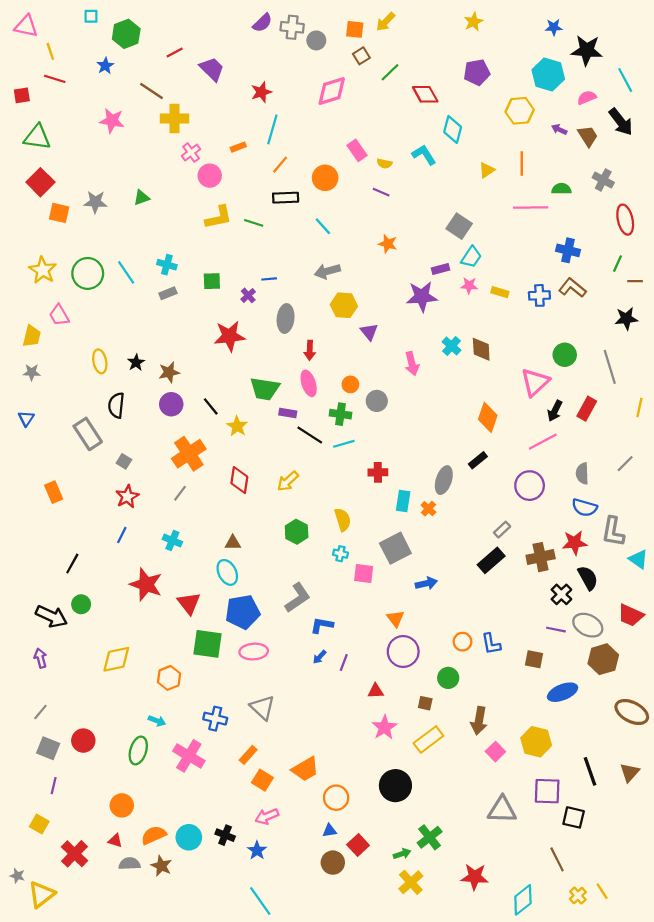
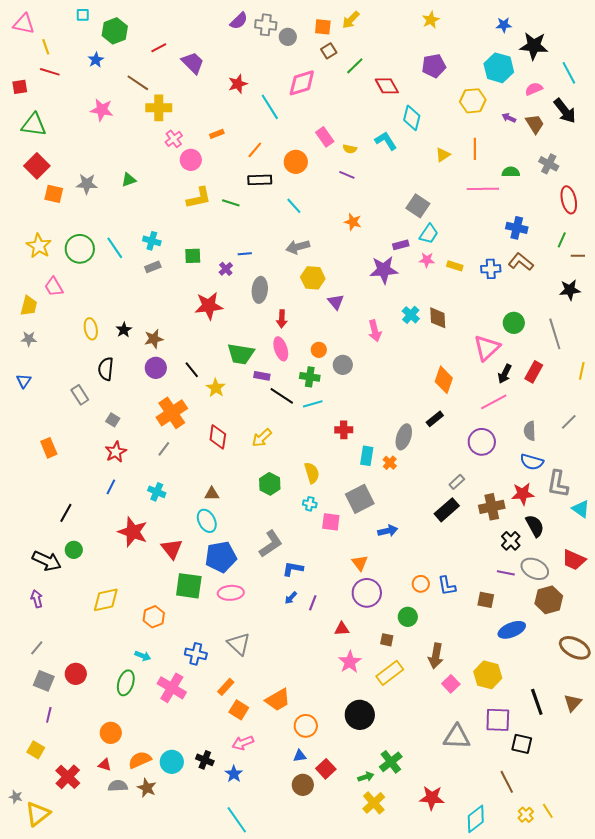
cyan line: (272, 129) -> (270, 107), moved, turned -48
gray rectangle: (88, 434) -> (80, 395), size x0.7

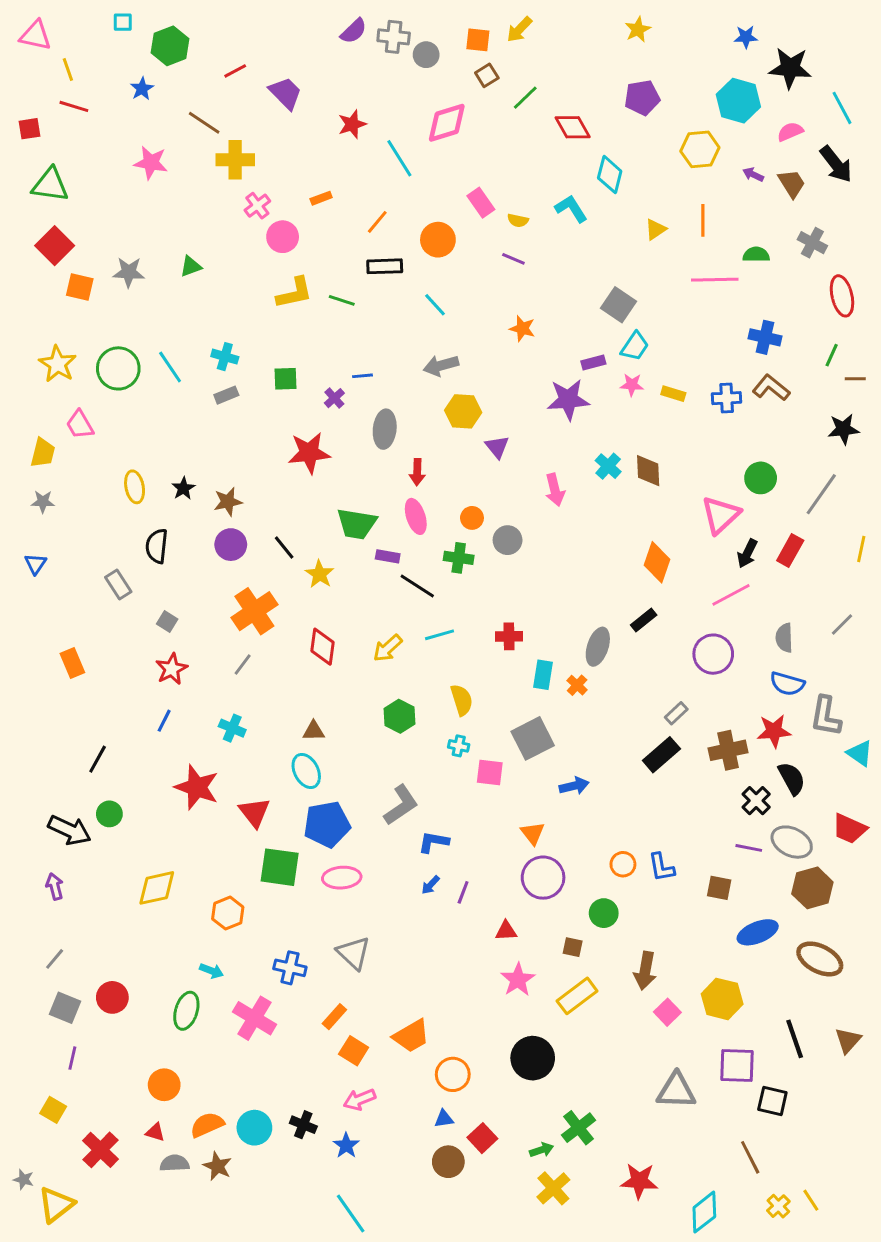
gray line: (555, 334) -> (821, 494), turned 52
cyan line: (313, 404) -> (439, 635), moved
brown ellipse: (575, 648) -> (820, 959), moved

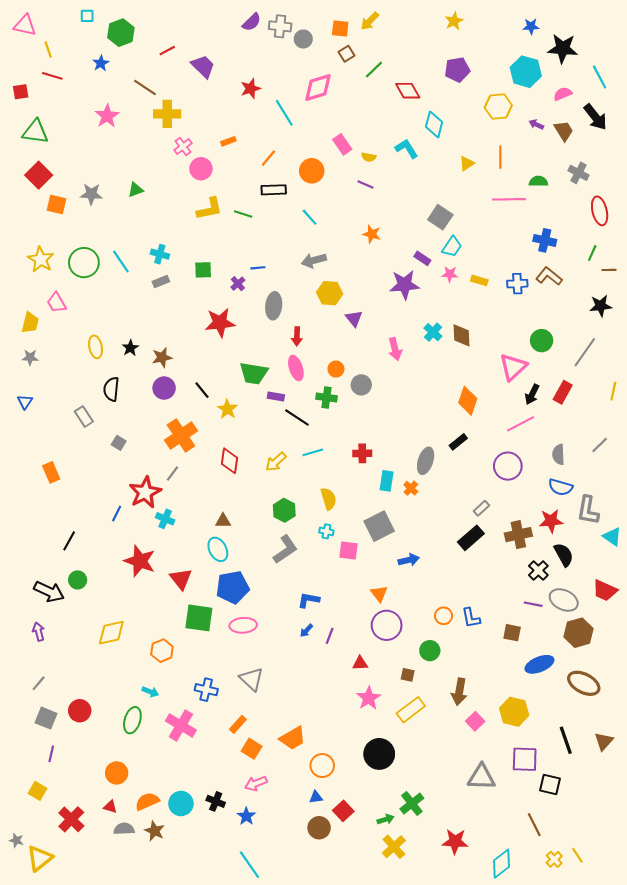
pink star: (151, 163) -> (107, 116), turned 30
purple rectangle: (593, 363) -> (422, 258), turned 49
red star: (172, 669) -> (145, 492), moved, size x1.4
gray L-shape: (401, 805) -> (285, 549), moved

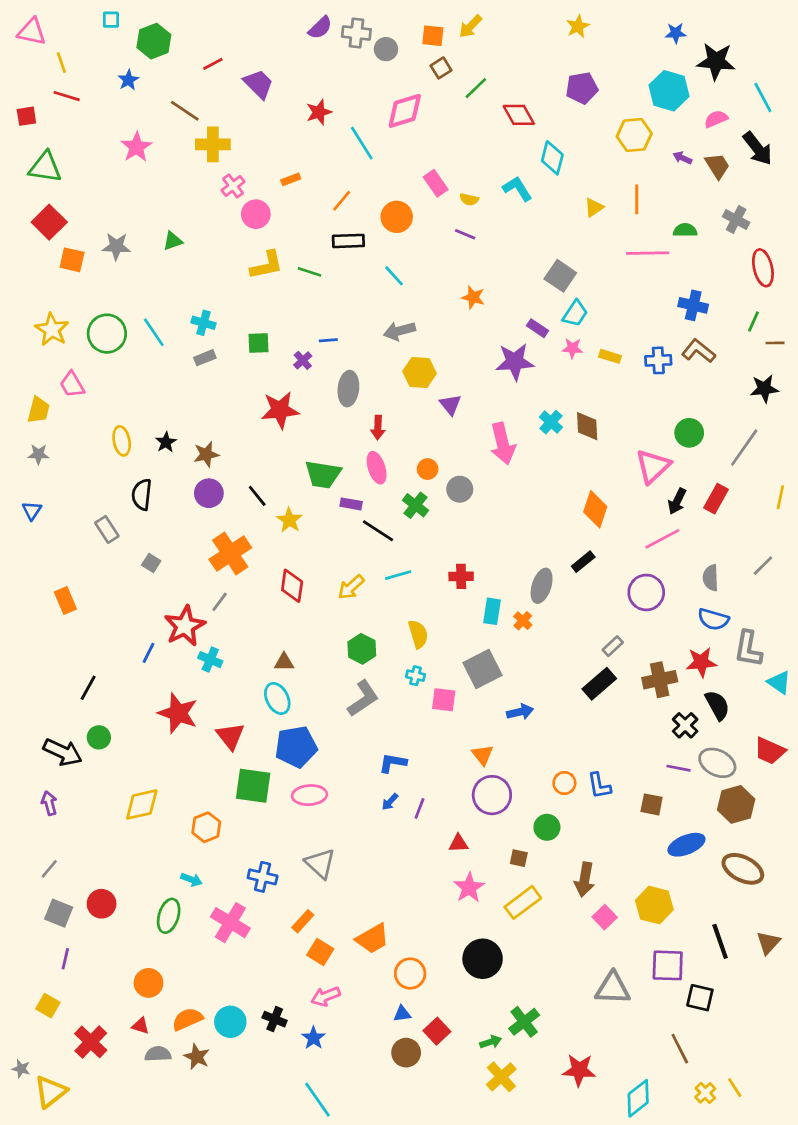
pink arrow: (395, 349) -> (503, 444), size x1.4
green cross: (326, 398) -> (415, 505), turned 30

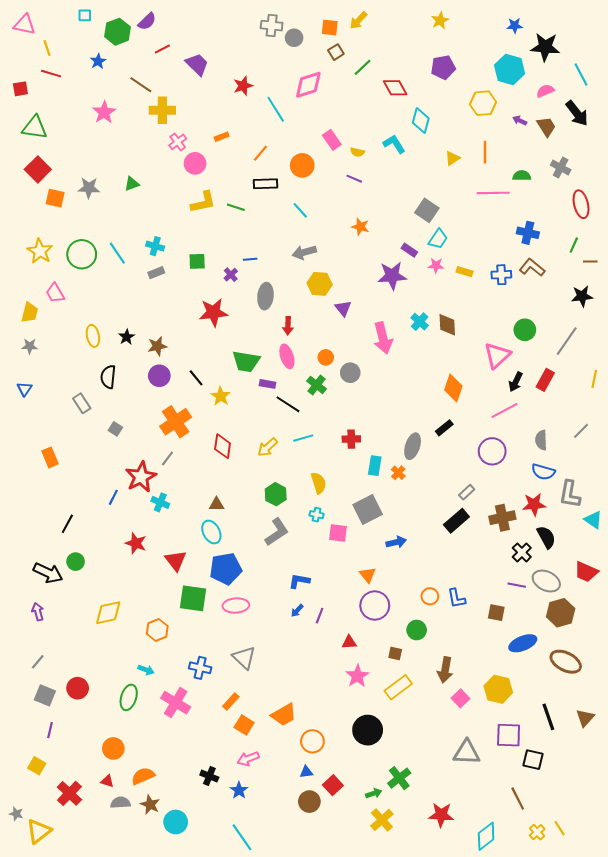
purple semicircle: (320, 28) -> (147, 21), moved
red star: (178, 713) -> (136, 543), size x0.7
cyan circle: (230, 1022) -> (176, 822), moved

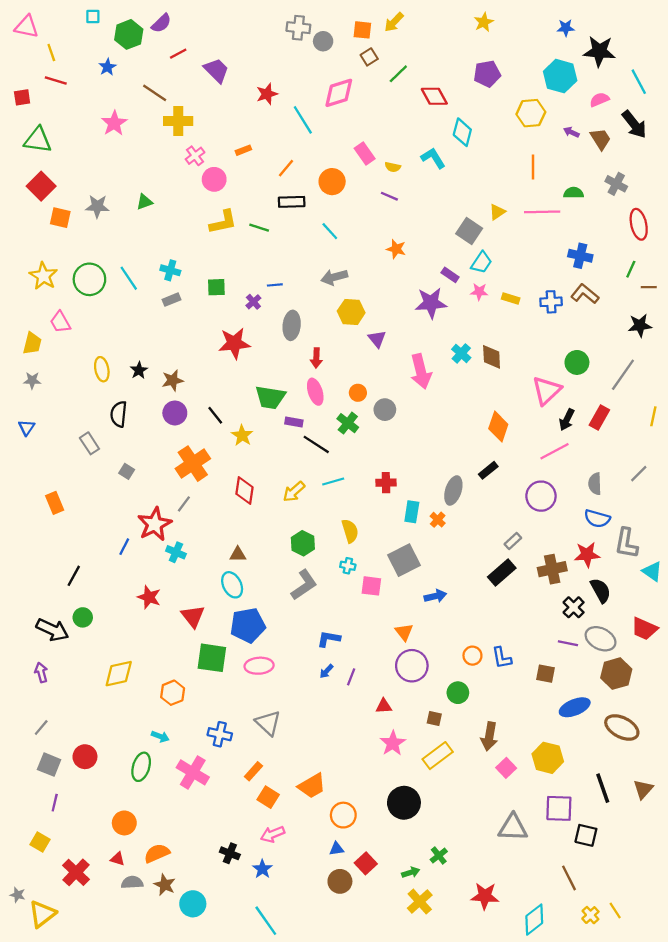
yellow triangle: (452, 158) -> (497, 212), moved
green cross: (399, 778) -> (439, 856), size x0.7

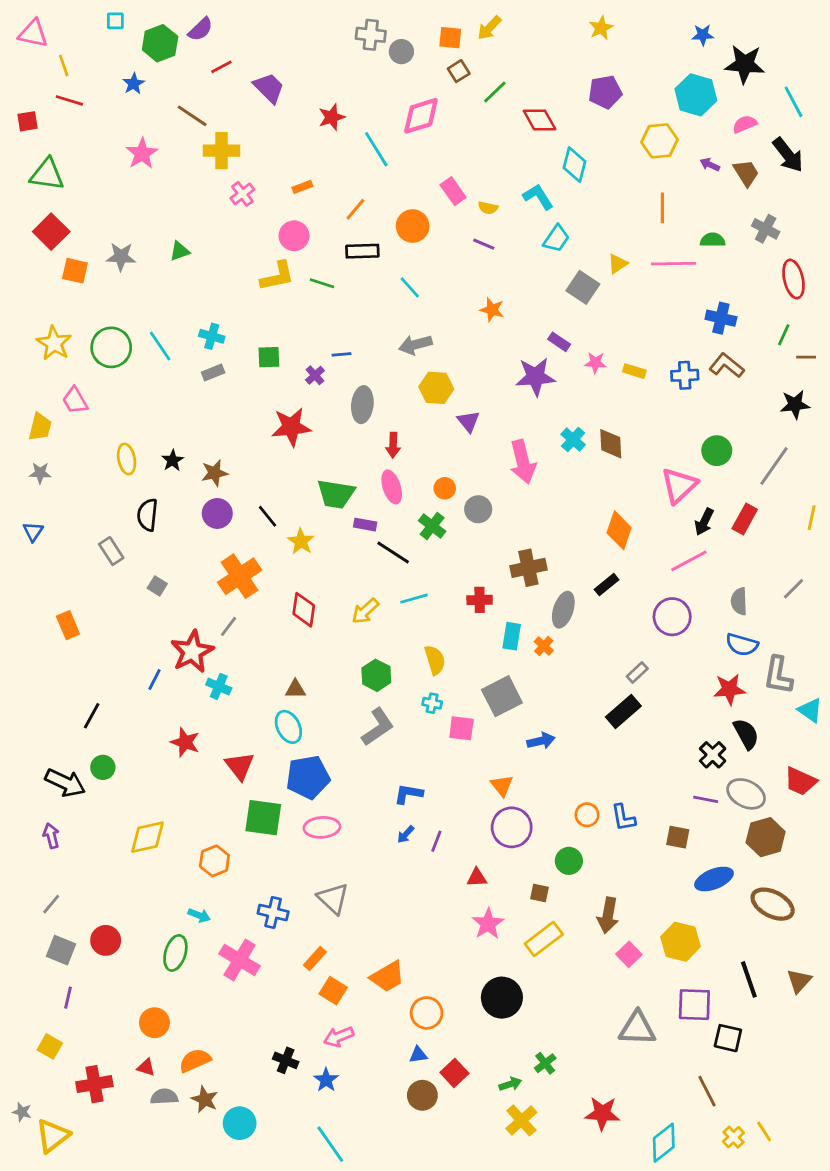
pink circle: (214, 179) -> (294, 236), moved
cyan trapezoid: (481, 262) -> (556, 239), moved
brown cross: (552, 569) -> (528, 568), moved
red cross: (76, 872) -> (94, 1084), turned 36

